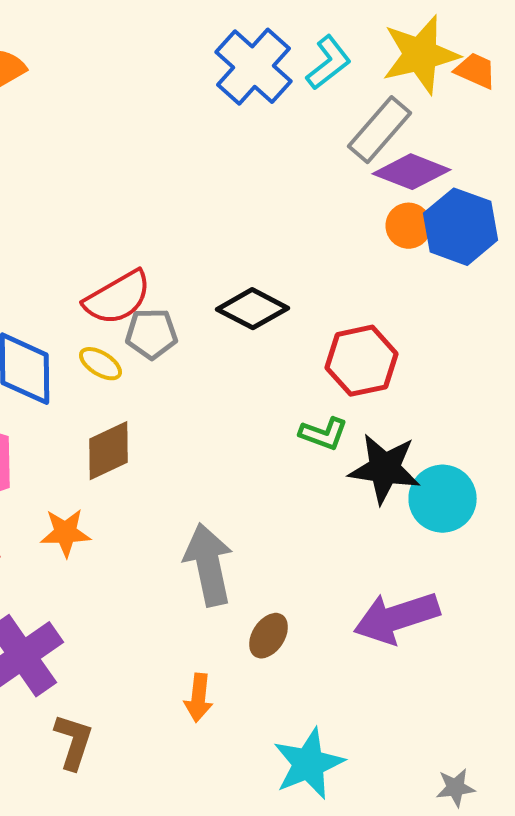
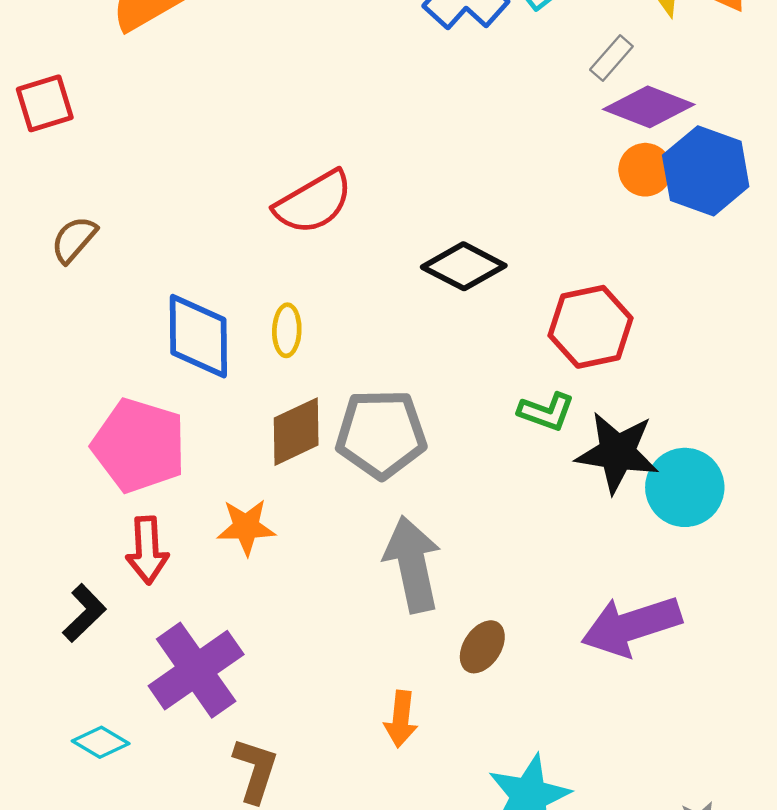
gray rectangle: (380, 130) -> (611, 58), size x0.6
red semicircle: (118, 298) -> (314, 202), moved
gray pentagon: (152, 334) -> (381, 434), moved, size x1.5
yellow ellipse: (100, 364) -> (287, 330), turned 60

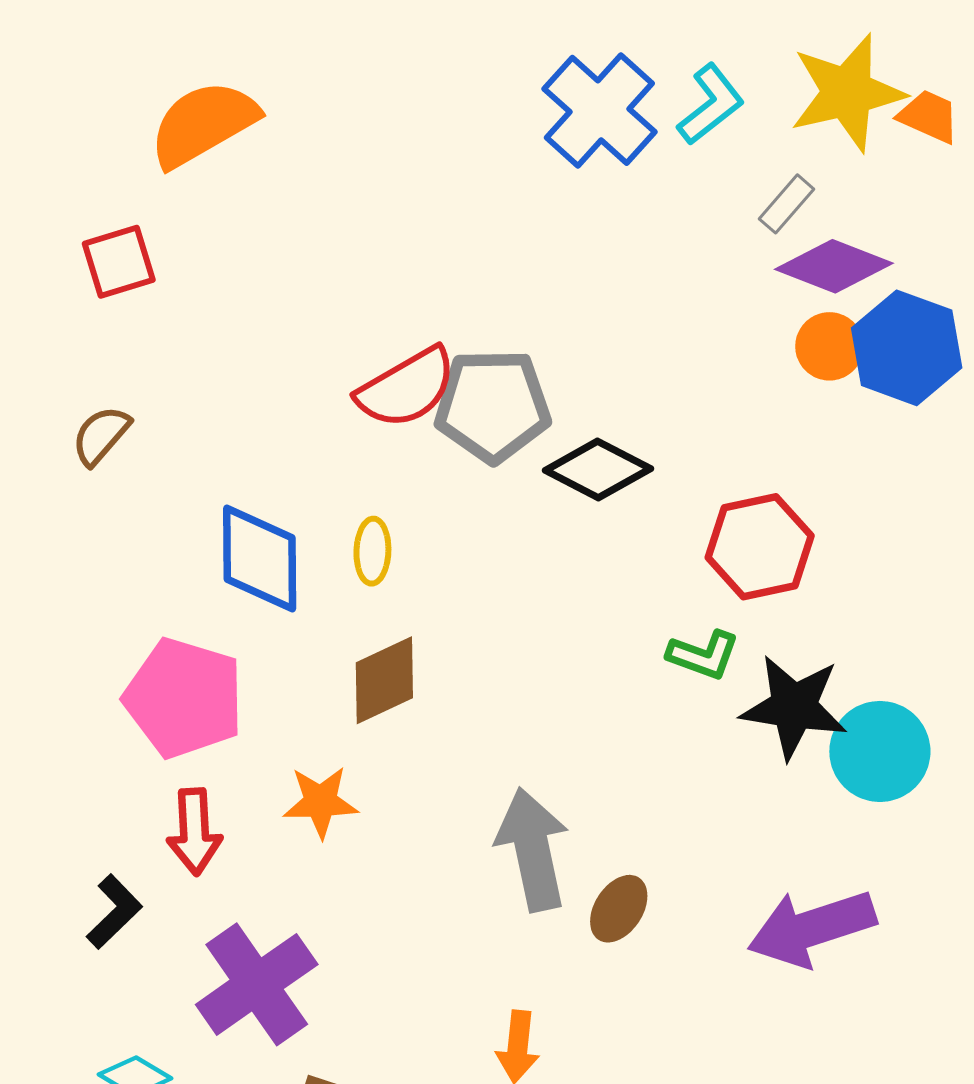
red square: (45, 103) -> (119, 262), moved
gray pentagon: (381, 434) -> (493, 406), moved
brown ellipse: (482, 647) -> (619, 909), moved

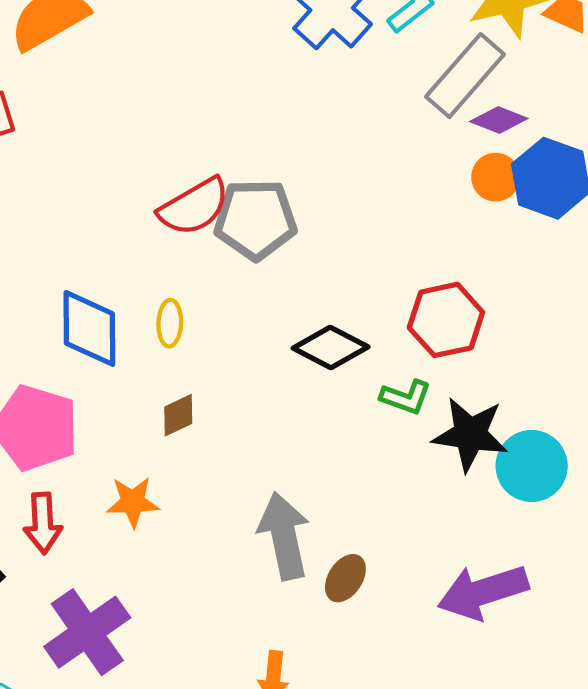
gray rectangle: (786, 204) -> (465, 76), size x2.0
purple diamond: (834, 266) -> (499, 120), size x0.7
black diamond: (598, 470) -> (331, 347), moved
brown diamond: (384, 680) -> (178, 415), size x0.7

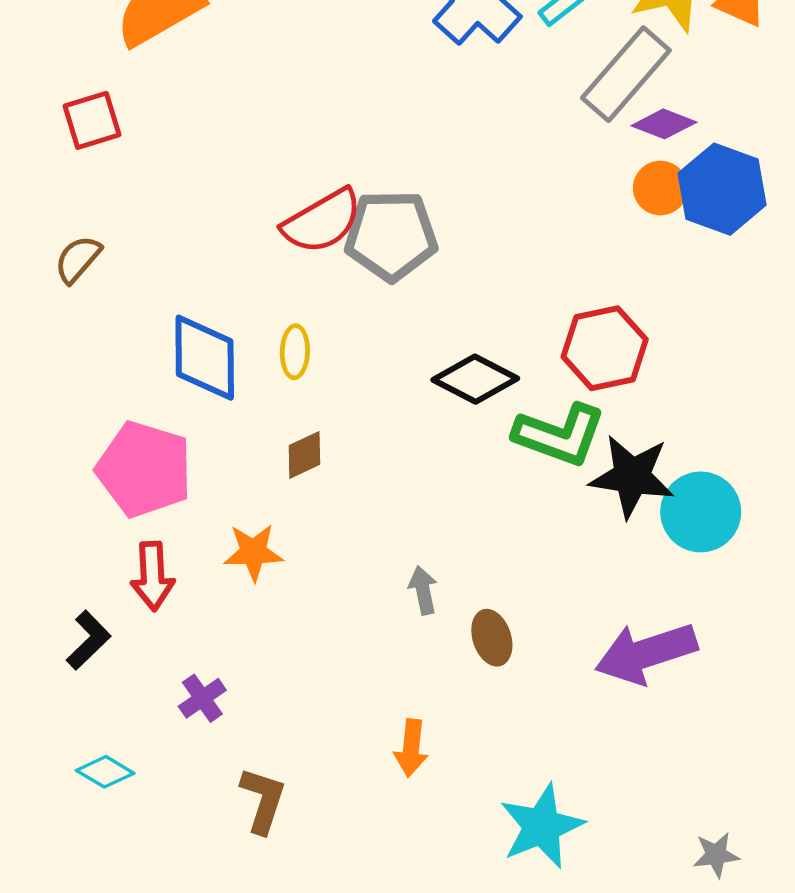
green L-shape: (406, 397) -> (559, 435), size x1.6
gray arrow: (284, 536) -> (423, 590), size x0.5
brown ellipse: (345, 578) -> (492, 638), turned -51
purple cross: (87, 632) -> (202, 698), size x0.5

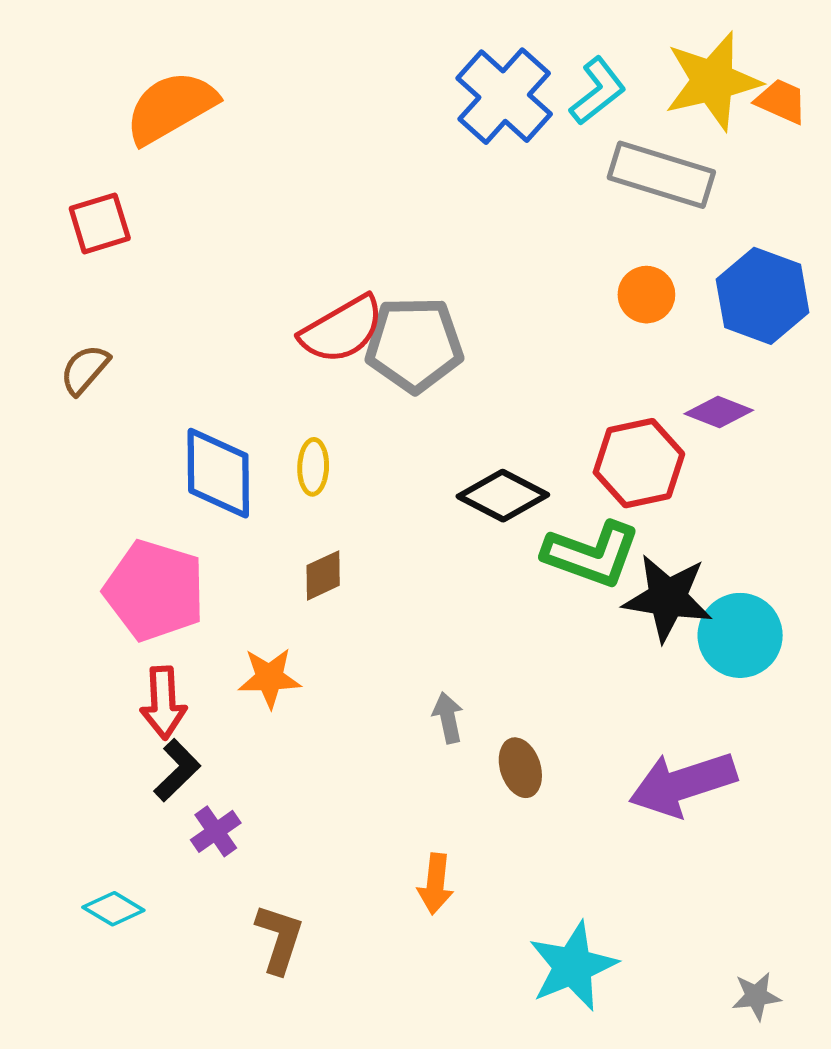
gray rectangle: (626, 74) -> (661, 175), turned 66
purple diamond: (664, 124) -> (719, 412), moved
orange circle: (660, 188) -> (646, 295), moved
black L-shape: (88, 640) -> (177, 770), moved

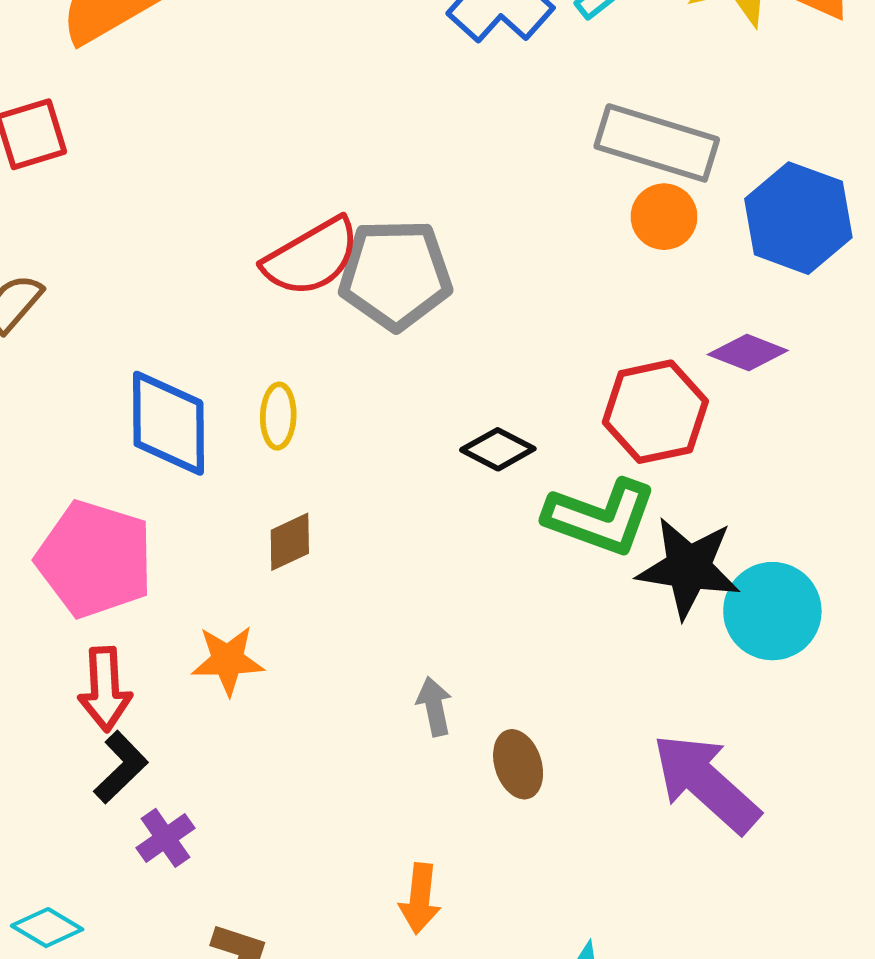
gray rectangle: (661, 175) -> (657, 143), moved
black diamond: (503, 496) -> (498, 449), size x0.7
purple arrow: (683, 784) -> (706, 783), turned 60

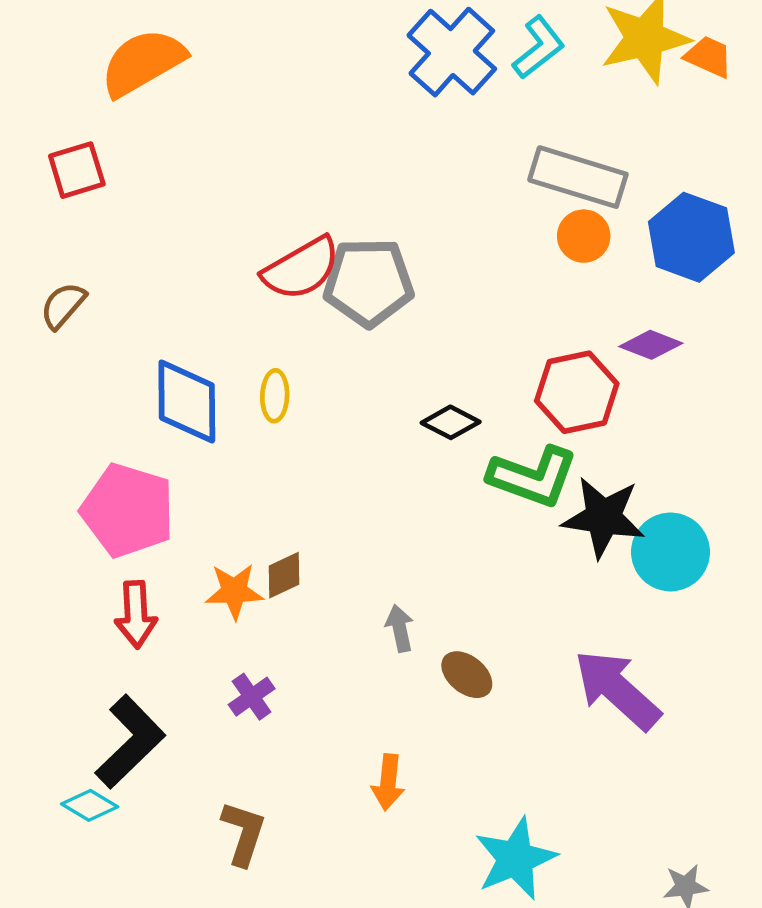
brown diamond: (290, 542) -> (284, 575), moved
brown ellipse: (518, 764) -> (467, 675), turned -33
black L-shape: (121, 767) -> (130, 742), moved, size x1.6
purple cross: (166, 838) -> (252, 697), moved

